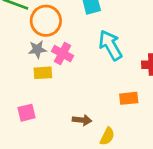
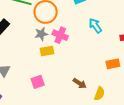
cyan arrow: (110, 45) -> (95, 26), size x0.7
brown arrow: (82, 120) -> (80, 83), turned 32

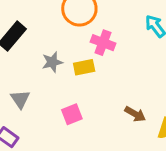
gray star: (41, 34) -> (52, 62), moved

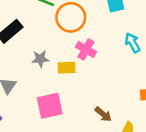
pink square: (72, 114) -> (50, 106), size x1.5

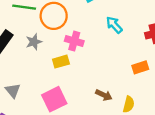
gray star: (40, 59) -> (34, 42), moved

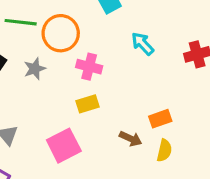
yellow rectangle: (61, 62) -> (87, 104), moved
orange rectangle: (140, 67) -> (160, 119), moved

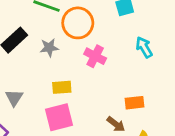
yellow rectangle: (87, 104) -> (62, 87), moved
orange rectangle: (160, 119) -> (135, 103), moved

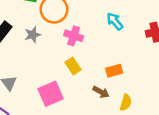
yellow rectangle: (62, 87) -> (73, 66), moved, turned 70

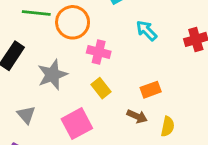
gray star: (33, 35) -> (52, 75), moved, size x1.5

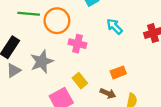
yellow rectangle: (101, 88) -> (80, 81), moved
gray triangle: (26, 115) -> (14, 70), moved, turned 40

